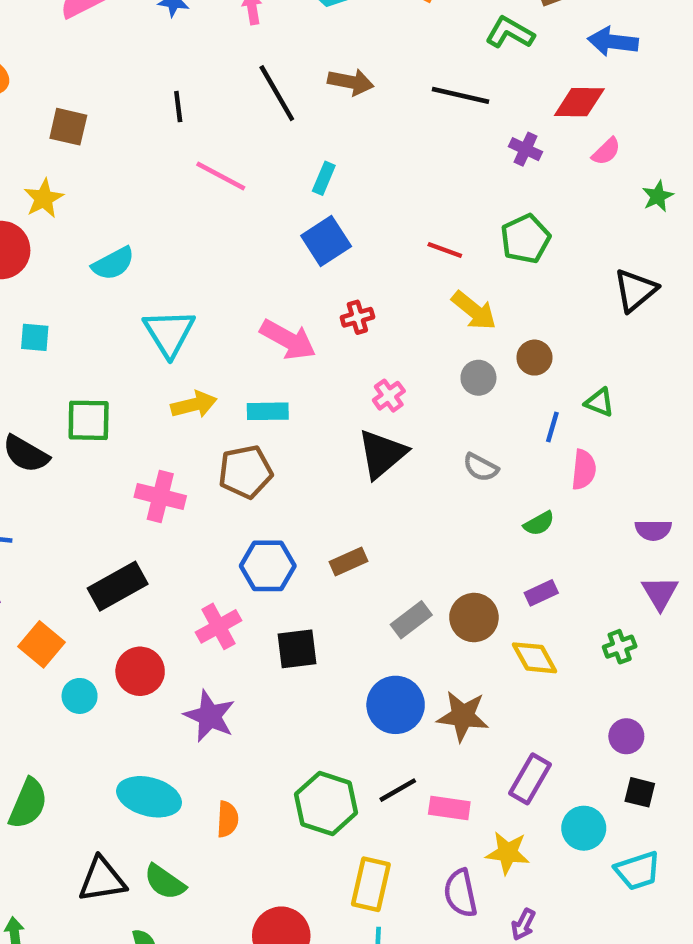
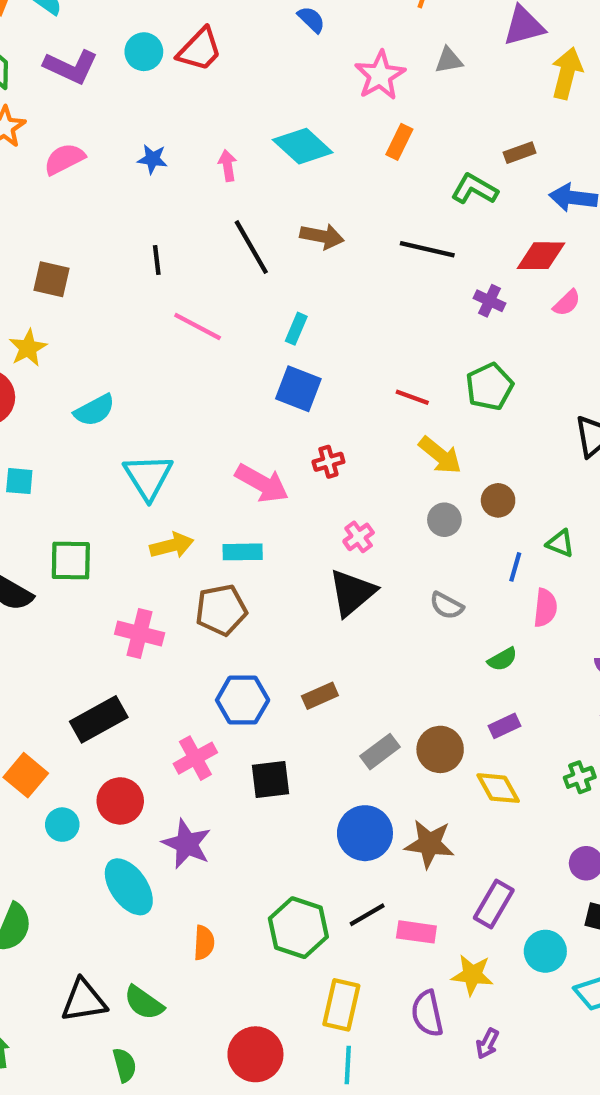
blue square: (326, 241) -> (298, 389), turned -36
cyan ellipse: (149, 797) -> (129, 887), moved, turned 40

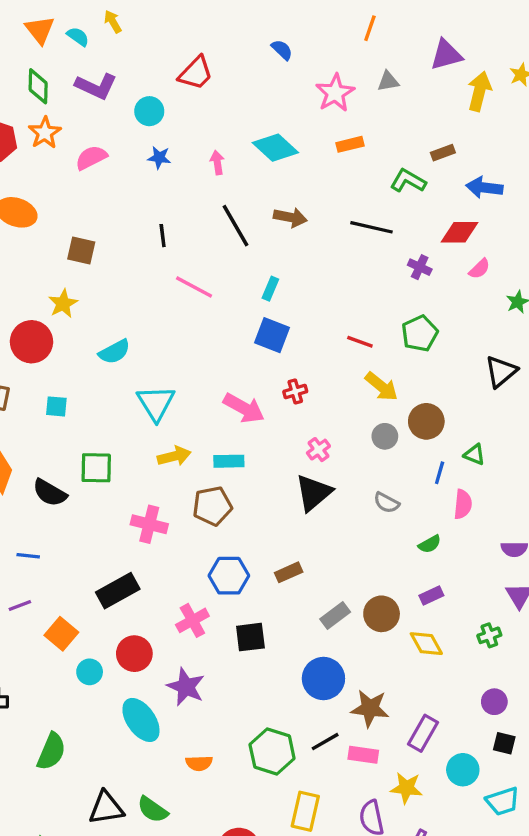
cyan circle: (144, 52) -> (149, 111), moved
orange rectangle: (399, 142) -> (350, 144), turned 50
brown circle: (498, 500) -> (426, 421), size x1.4
brown star: (429, 844) -> (370, 708), moved
orange semicircle: (204, 943) -> (199, 763), turned 85

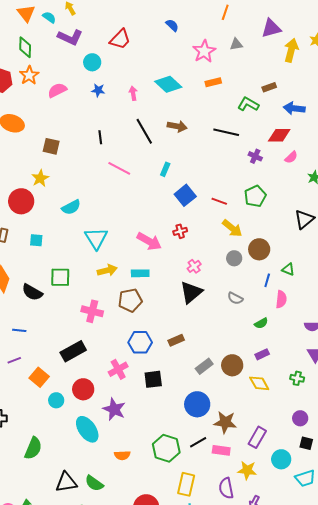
purple L-shape: (96, 86) -> (70, 37), moved
blue square: (272, 335) -> (185, 195), moved, turned 30
green cross: (489, 635) -> (297, 378), turned 32

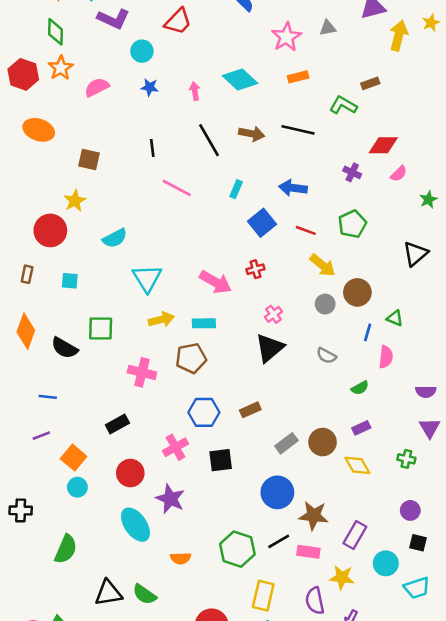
blue arrow: (294, 108) -> (293, 188), moved
black line: (226, 132) -> (298, 130), moved
black rectangle: (73, 351) -> (117, 424), size x0.7
cyan circle: (56, 400) -> (77, 487), moved

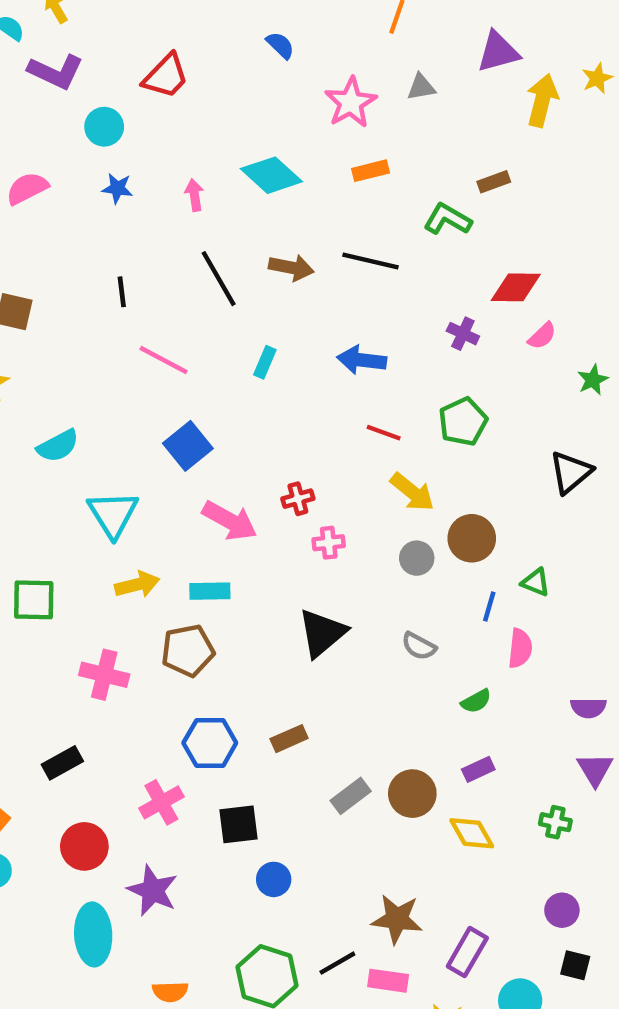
blue square: (262, 223) -> (188, 446), moved
pink cross: (274, 314) -> (329, 543), moved, turned 30
blue circle: (277, 492) -> (274, 879), moved, size x0.6
cyan ellipse: (135, 525) -> (93, 934), turned 32

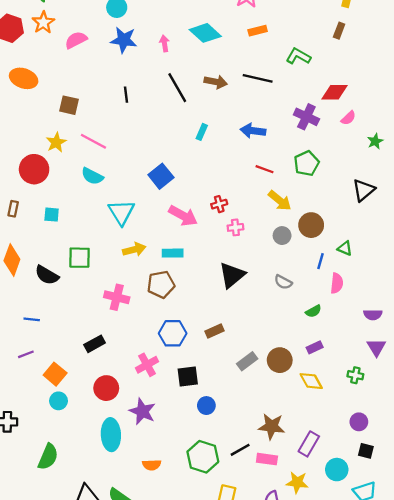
brown rectangle: (494, 182) -> (339, 31), moved, turned -49
blue star: (117, 188) -> (124, 40), size x1.6
purple cross: (463, 334) -> (306, 117), size x1.5
pink line: (164, 360) -> (93, 141), moved
cyan semicircle: (58, 446) -> (92, 176), turned 55

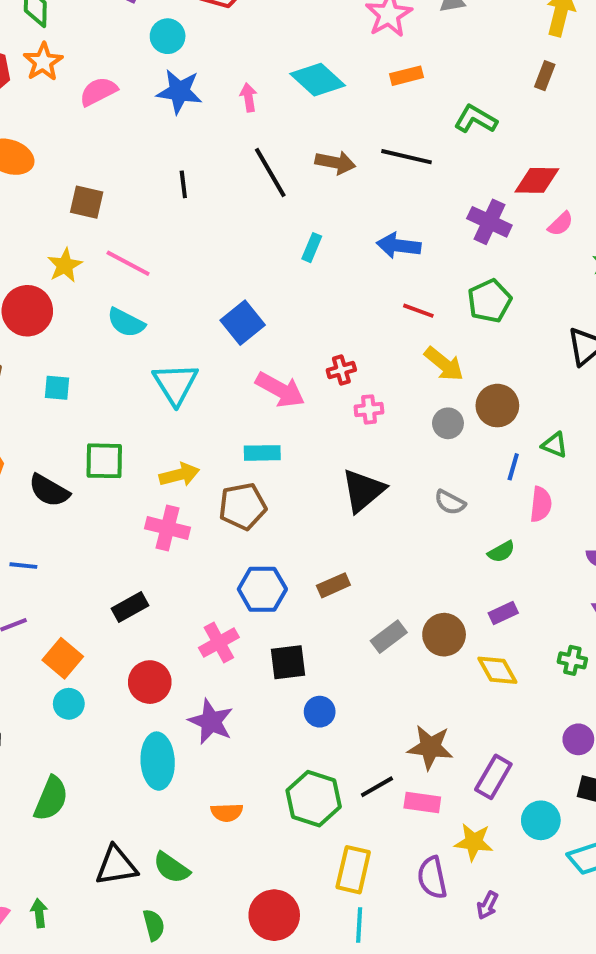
yellow arrow: (134, 250) -> (179, 475), moved

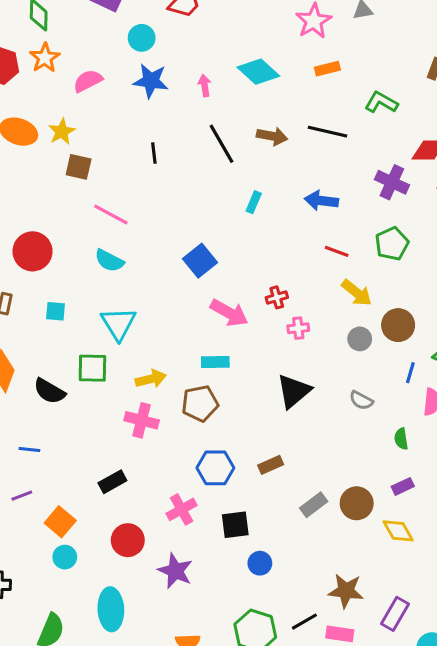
yellow star: (65, 265) -> (62, 132), moved
cyan triangle: (175, 384) -> (119, 324), moved
green semicircle: (501, 552) -> (401, 439), turned 110
cyan ellipse: (158, 761) -> (111, 609), moved

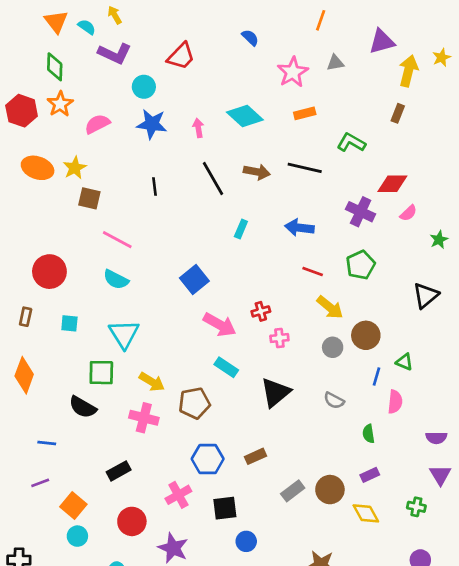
cyan rectangle: (215, 362) -> (226, 367), moved, turned 35
yellow arrow: (151, 379) -> (152, 382), turned 45
black semicircle: (49, 391) -> (83, 407), moved

